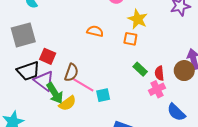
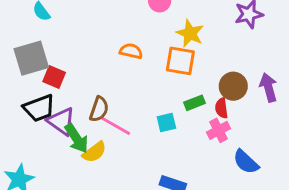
orange square: (130, 39) -> (180, 61), size x1.5
red square: (48, 56) -> (54, 77), moved
green rectangle: (140, 69) -> (195, 103), turned -64
brown circle: (184, 71) -> (233, 86), moved
cyan square: (103, 95) -> (166, 122), moved

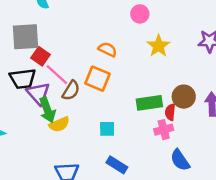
orange square: (180, 61) -> (97, 79), moved
green rectangle: (195, 103) -> (149, 103), size x1.5
cyan square: (166, 122) -> (107, 129), moved
pink line: (116, 126) -> (57, 75), moved

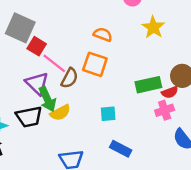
gray square: (26, 37) -> (20, 28), turned 32
black trapezoid: (23, 79) -> (29, 117), moved
red semicircle: (170, 112) -> (170, 92), turned -112

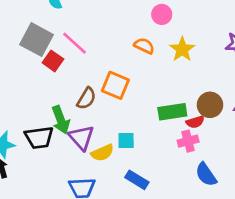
orange semicircle: (103, 35) -> (144, 46), moved
pink line: (54, 63) -> (74, 43), moved
purple triangle: (37, 83) -> (81, 138), moved
yellow semicircle: (60, 113) -> (102, 153), moved

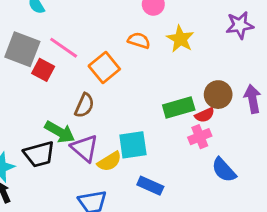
orange square: (115, 85) -> (104, 67), moved, turned 36
green arrow: (61, 120) -> (60, 132), turned -32
cyan square: (126, 141) -> (133, 145), size x1.5

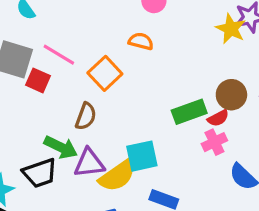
yellow star: (180, 39) -> (231, 29), moved
purple triangle: (85, 148) -> (89, 163), turned -44
yellow semicircle: (109, 161) -> (117, 176), size x1.4

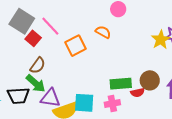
brown semicircle: (86, 116) -> (38, 66), moved
pink cross: (214, 142) -> (112, 104), moved

